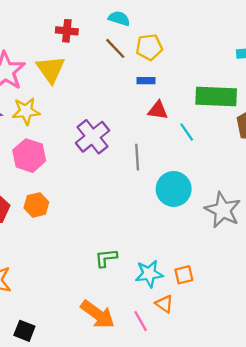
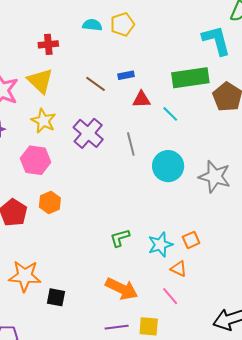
yellow pentagon: (149, 47) -> (122, 24), moved
brown line: (115, 48) -> (96, 84), moved
yellow star: (26, 111) -> (43, 121), moved, turned -30
pink line: (141, 321) -> (170, 296), moved
black square: (24, 331) -> (56, 297), moved

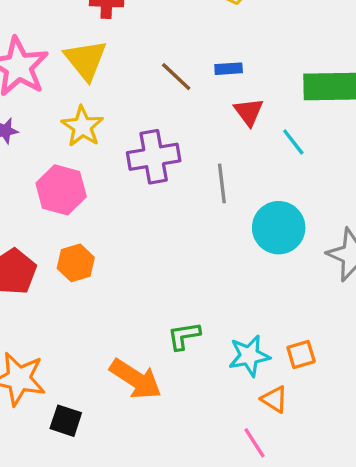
red triangle: (141, 99) -> (249, 112), turned 48
purple cross: (88, 133) -> (154, 157), turned 32
orange arrow: (122, 289) -> (136, 379), moved

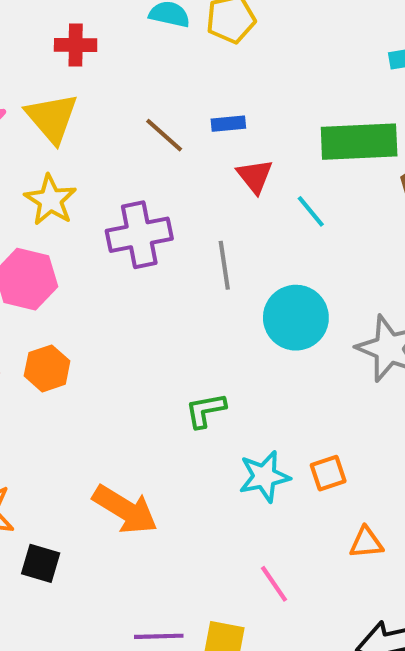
green L-shape: (184, 336) -> (206, 410), moved
orange triangle: (274, 399) -> (366, 543), moved, turned -36

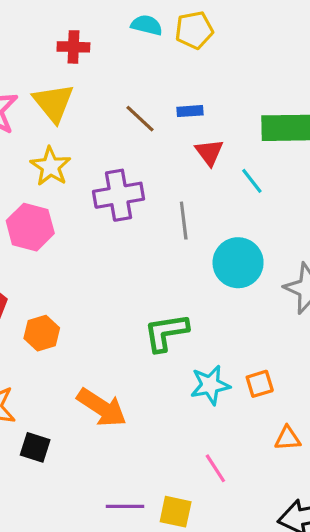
orange hexagon: (47, 368) -> (42, 333), moved
green L-shape: (206, 410) -> (166, 332), size x1.4

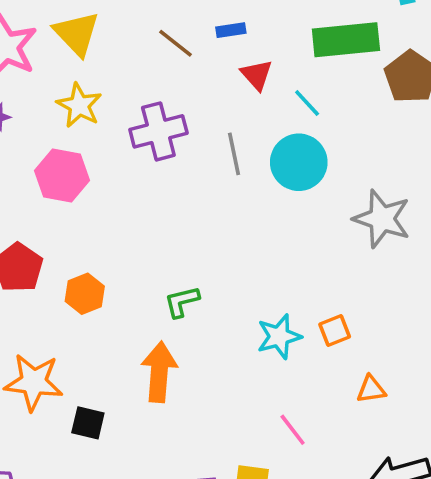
cyan circle: (238, 263) -> (299, 162), moved
green L-shape: (166, 332) -> (182, 302), moved, size x0.7
orange arrow: (102, 408) -> (159, 372), turned -114

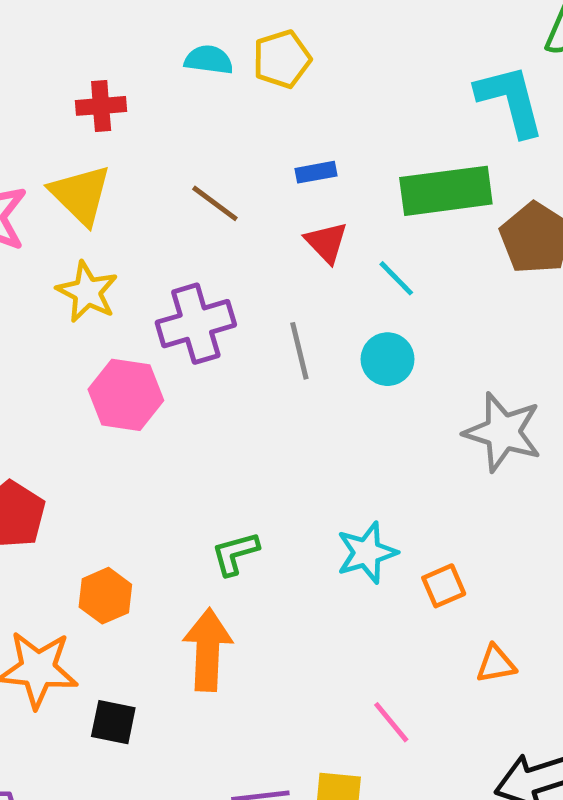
blue rectangle: (231, 30) -> (316, 172), moved
cyan circle: (299, 162) -> (388, 359), size x0.7
pink hexagon: (62, 175) -> (126, 395), moved
orange hexagon: (85, 294) -> (105, 596), moved
cyan star: (279, 337) -> (367, 553), moved

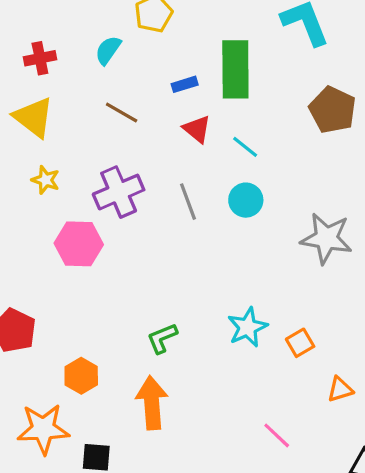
cyan semicircle: (209, 60) -> (108, 50), moved, turned -56
green rectangle: (446, 191) -> (235, 69), moved, turned -76
yellow star: (87, 292) -> (46, 180), size x0.7

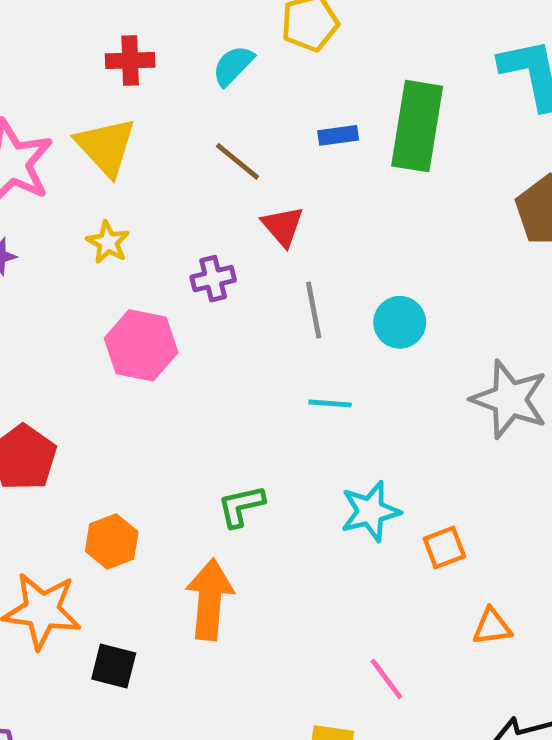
red triangle: (197, 129) -> (283, 226), moved
cyan line: (245, 147) -> (330, 403), moved, turned -44
purple cross: (119, 192) -> (213, 279), size x0.6

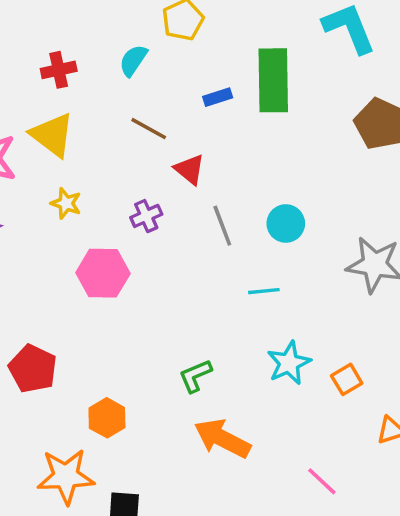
cyan line: (330, 403) -> (264, 291), moved
orange arrow: (210, 599) -> (222, 438), moved, turned -58

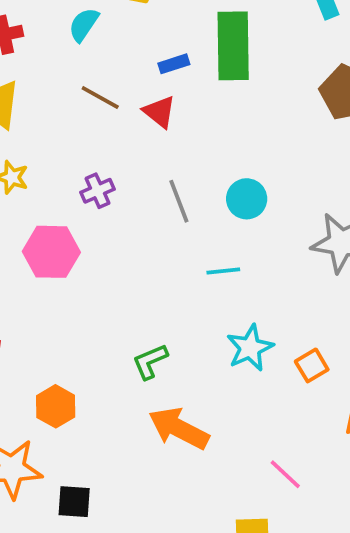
red triangle: (189, 169) -> (159, 112), moved

